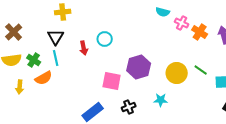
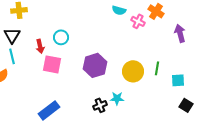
orange cross: (200, 32) -> (156, 11), moved
green line: (201, 70) -> (157, 68), turned 64
pink square: (112, 81) -> (52, 64), moved
black cross: (129, 107) -> (100, 105), moved

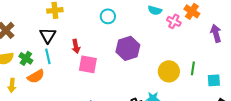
cyan circle: (61, 37) -> (108, 16), moved
purple hexagon: (95, 65) -> (128, 48), moved

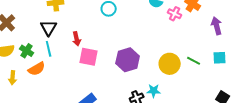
purple hexagon: (128, 48) -> (128, 60), moved
green line: (193, 68) -> (194, 61), turned -72
cyan square: (214, 80) -> (220, 58), moved

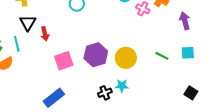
black triangle: (49, 28) -> (28, 23), moved
pink square: (89, 57) -> (64, 61), moved, turned -30
yellow circle: (170, 64) -> (126, 58), moved

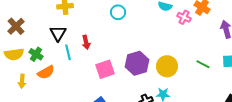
black triangle: (28, 23) -> (58, 33), moved
cyan line: (17, 44) -> (68, 52), moved

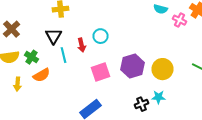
cyan circle: (118, 12) -> (100, 36), moved

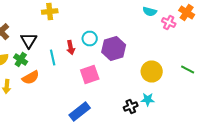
black triangle: (54, 36) -> (29, 40), moved
purple hexagon: (132, 66) -> (114, 48), moved

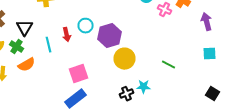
green line: (188, 70) -> (168, 65), moved
yellow circle: (152, 72) -> (124, 59), moved
pink square: (90, 74) -> (78, 74), moved

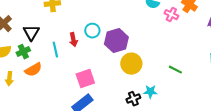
green cross: (16, 47) -> (23, 52), turned 32

